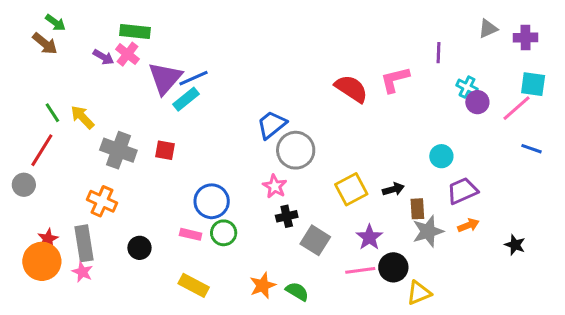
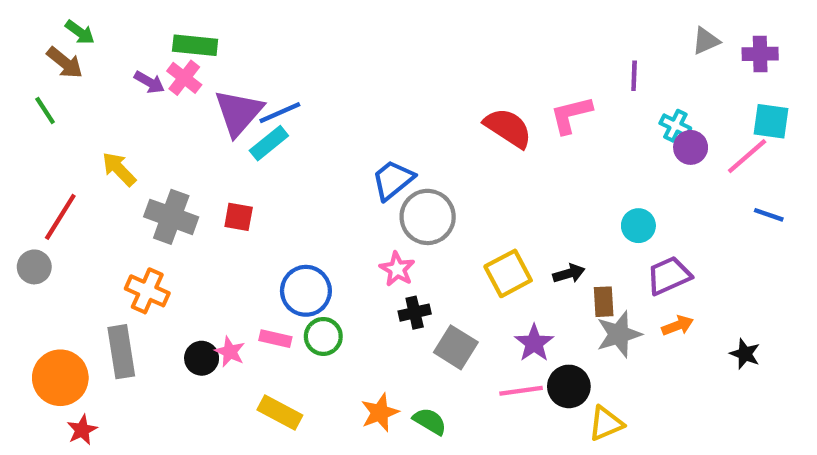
green line: (52, 113) -> (45, 110), moved
red star: (48, 239) -> (82, 430), moved
pink star: (82, 272) -> (230, 352), moved

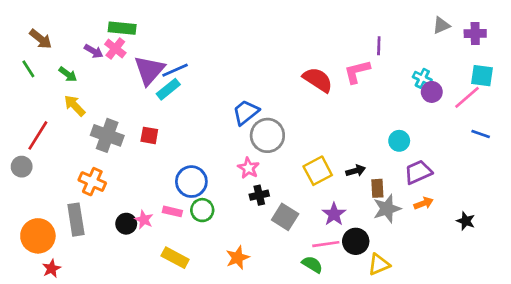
green arrow: (80, 32) -> (68, 74), moved
purple line: (634, 76) -> (379, 46), moved
green semicircle: (430, 421) -> (312, 264), moved

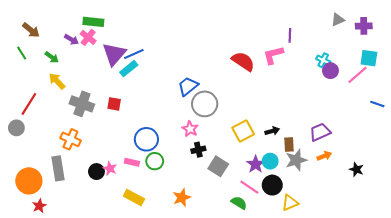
blue line: (481, 134) -> (377, 104), moved
cyan circle: (399, 141) -> (270, 161), moved
pink line: (326, 244) -> (249, 187), turned 42

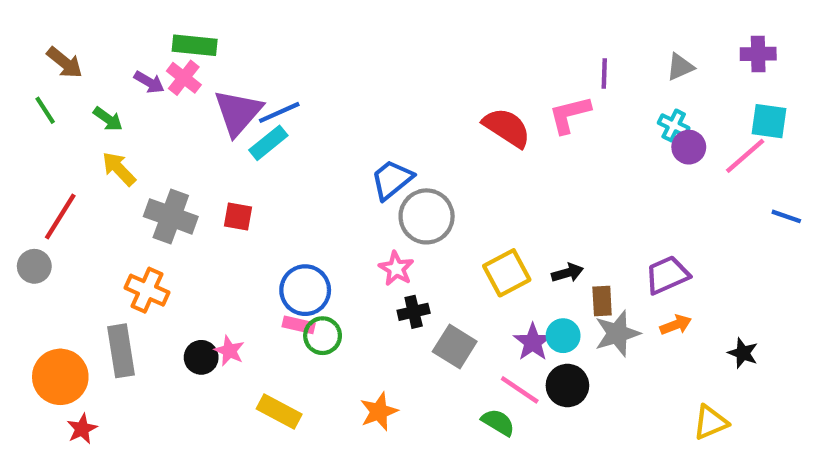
gray triangle: (338, 20) -> (680, 67), moved
pink rectangle: (132, 162) -> (299, 325), moved
yellow triangle: (290, 203) -> (710, 422), moved

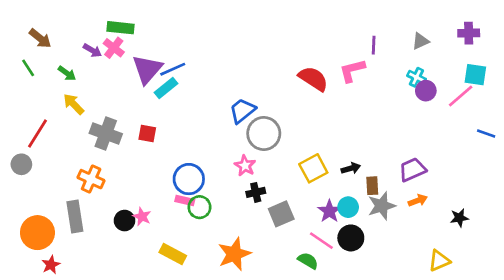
gray square: (455, 346) -> (281, 214), turned 35
black star: (743, 353) -> (459, 218), turned -30
orange star: (379, 412) -> (234, 254), size x1.4

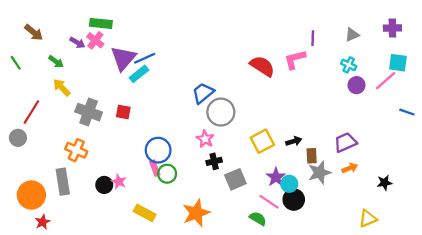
green line: (28, 68) -> (16, 63), moved
purple circle: (426, 91) -> (357, 85), moved
pink rectangle: (185, 200) -> (155, 168), turned 56
cyan circle: (348, 207) -> (289, 184), moved

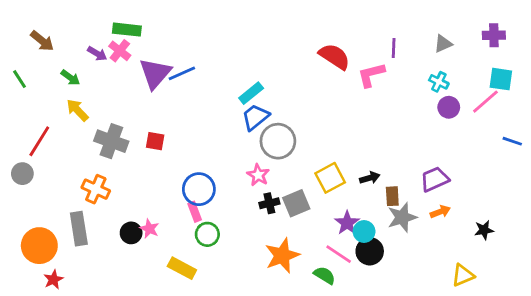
red semicircle: (262, 66) -> (334, 56), moved
cyan rectangle: (139, 74) -> (251, 93), moved
green circle: (167, 174) -> (207, 234), moved
gray square: (235, 179) -> (296, 203), moved
orange star: (196, 213) -> (282, 255), moved

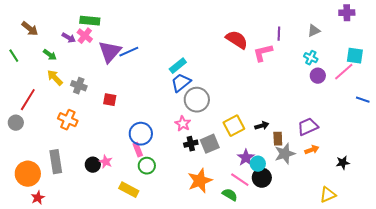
purple cross: (494, 35) -> (347, 13), moved
gray cross: (111, 141) -> (79, 86), moved, size x0.7
orange cross: (96, 189) -> (68, 120), moved

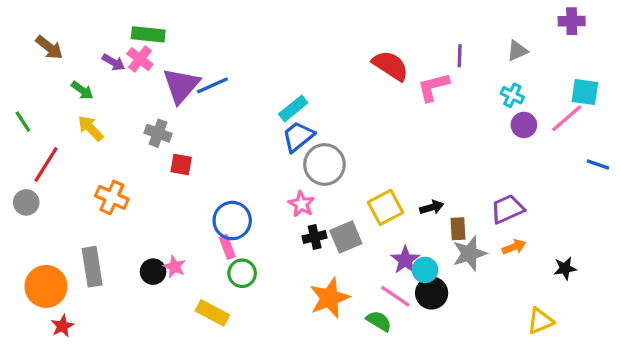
green line: (14, 56) -> (23, 122), moved
gray cross: (79, 86) -> (158, 133), moved

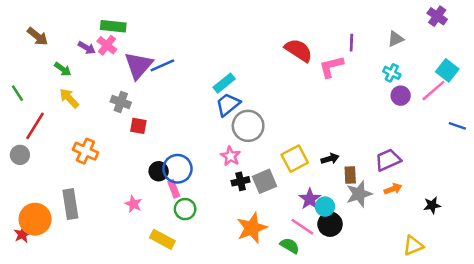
purple cross: (572, 21) -> (437, 16), turned 36
cyan square: (585, 92) -> (447, 70), turned 30
black circle: (153, 272) -> (159, 171), moved
red star: (62, 326) -> (22, 234), moved

